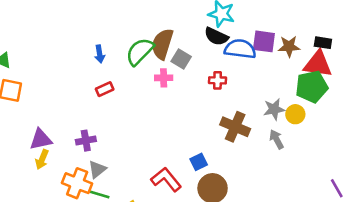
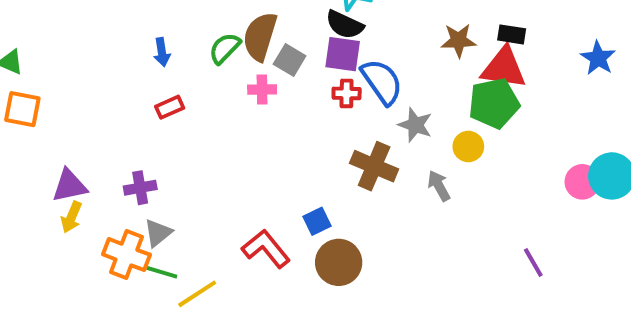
purple square: (264, 41) -> (343, 54), moved
blue semicircle: (240, 49) -> (382, 82), moved, turned 48
green semicircle: (140, 51) -> (225, 48), size x0.7
gray star: (274, 109) -> (415, 125), moved, turned 30

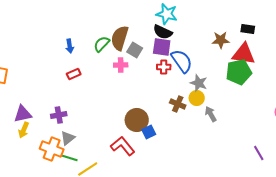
black rectangle: (512, 34) -> (248, 29), moved
yellow circle: (468, 146) -> (197, 98), moved
brown cross: (374, 166) -> (178, 104), size x0.7
brown circle: (339, 262) -> (137, 120), moved

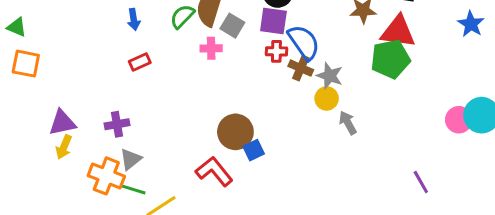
brown cross: (178, 104) -> (301, 68), moved

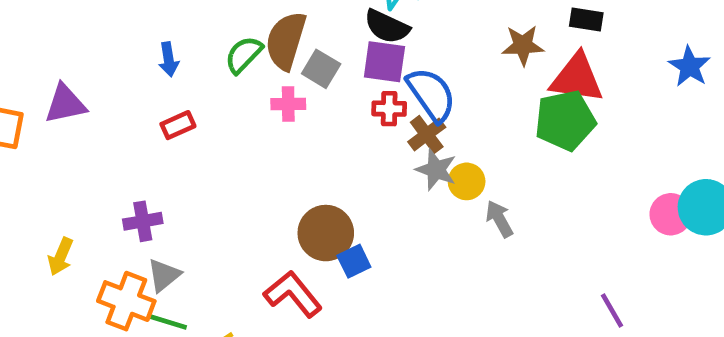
brown cross: (301, 68) -> (427, 134), turned 30
gray star: (330, 76) -> (436, 170), moved
purple triangle: (62, 123) -> (65, 104), moved

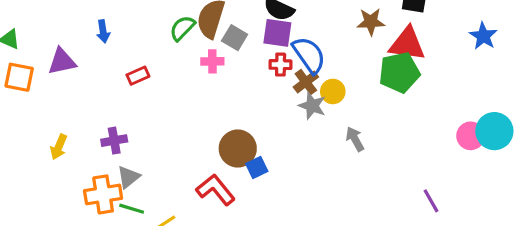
blue arrow: (169, 59) -> (103, 31), moved
yellow circle: (467, 181) -> (333, 91), moved
yellow arrow: (61, 256) -> (59, 147), moved
orange cross: (126, 301) -> (103, 194), turned -30

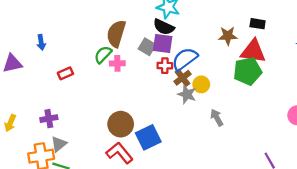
green semicircle: (182, 28) -> (103, 55), moved
gray square: (235, 38) -> (147, 47), moved
blue semicircle: (309, 55) -> (185, 59), turned -92
brown circle: (238, 149) -> (121, 124), moved
blue square: (257, 168) -> (148, 137), size x1.6

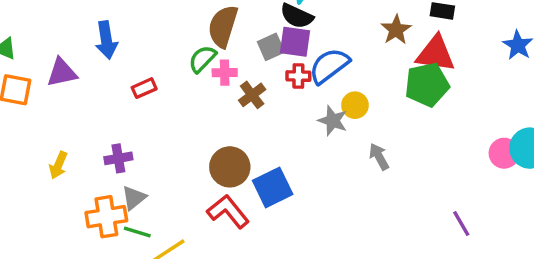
brown star: (228, 36) -> (396, 30), turned -30
blue arrow: (41, 42) -> (106, 40), size x1.5
gray square: (147, 47) -> (271, 47), turned 35
brown cross: (182, 78) -> (252, 95), moved

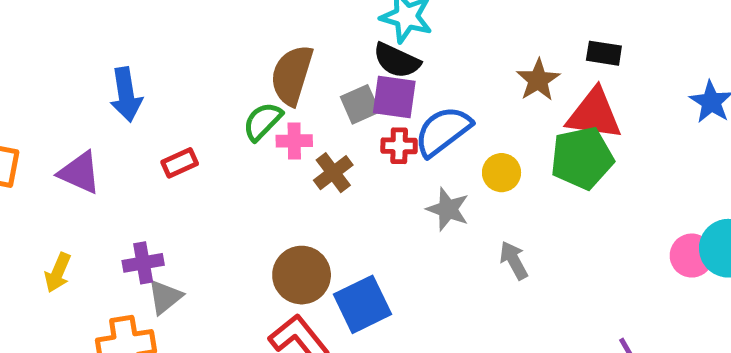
purple triangle: (62, 73) -> (80, 173), moved, turned 36
yellow circle: (355, 105) -> (502, 173), moved
gray triangle: (134, 198) -> (165, 297), moved

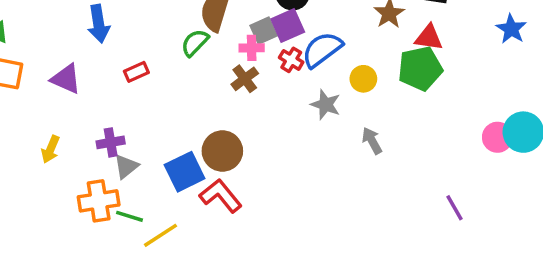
purple square: (394, 97) -> (288, 25), turned -32
red triangle: (594, 114) -> (429, 38), size x0.7
pink cross: (294, 141) -> (252, 48), moved
red cross: (399, 146) -> (291, 60), turned 30
blue square: (363, 304) -> (185, 172), moved

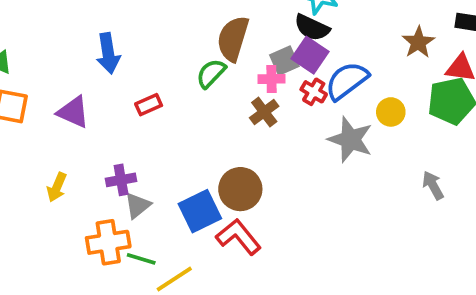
purple square: (288, 25) -> (310, 55), turned -32
gray star: (326, 105) -> (350, 140), size x1.4
gray arrow: (372, 141) -> (433, 185), moved

